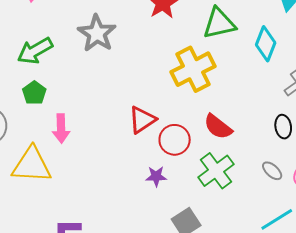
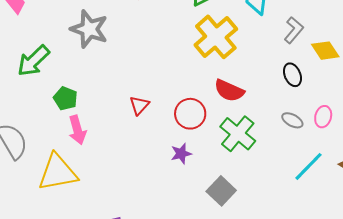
yellow cross: (193, 69) -> (216, 37), moved
green pentagon: (34, 93) -> (65, 98), moved
red triangle: (142, 120) -> (139, 105), moved, size x0.7

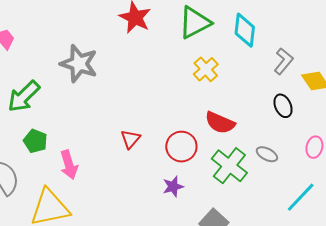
yellow cross: (216, 37) -> (206, 69), size x0.6
green pentagon: (65, 98) -> (35, 141), moved
gray ellipse: (292, 120) -> (267, 154), moved

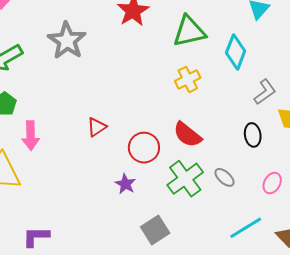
purple star: (173, 187) -> (125, 184), turned 30

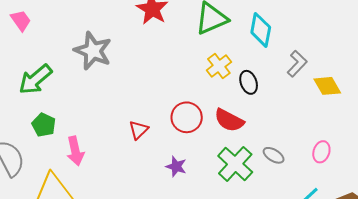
black ellipse: (253, 135) -> (249, 82), moved
red circle: (144, 148) -> (187, 117), moved
purple star: (125, 184) -> (176, 167), moved

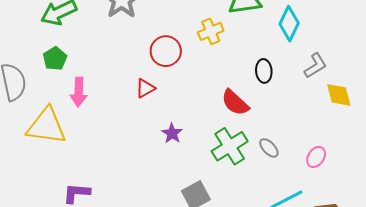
yellow cross: (219, 66) -> (211, 31), moved
red circle: (187, 117) -> (166, 51), moved

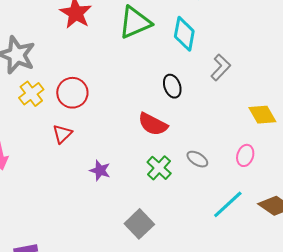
yellow cross: (211, 31) -> (31, 94), moved
yellow diamond: (339, 95) -> (262, 115), moved
green cross: (230, 146) -> (159, 168), size x0.7

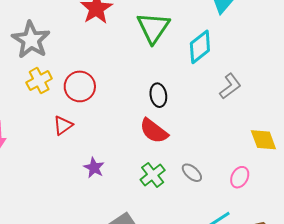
green triangle: (135, 22) -> (153, 28), turned -42
cyan diamond: (184, 34) -> (200, 47), turned 32
black ellipse: (172, 86) -> (158, 95), moved

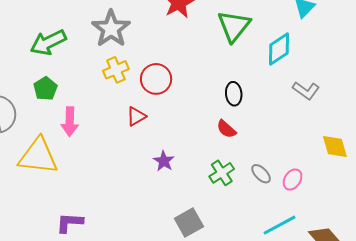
gray L-shape: (230, 86) -> (306, 91), turned 68
red semicircle: (154, 131) -> (226, 129), size x0.7
pink ellipse: (240, 177) -> (293, 180), moved

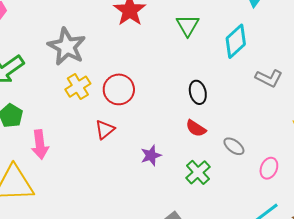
green triangle: (234, 26) -> (188, 25), size x0.7
purple star: (164, 161) -> (151, 155), moved, turned 30
gray ellipse: (261, 174) -> (234, 146), moved

